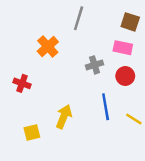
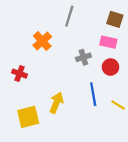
yellow square: (32, 133) -> (28, 117), size x1.5

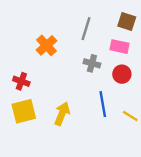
gray line: (69, 16) -> (86, 29), moved
gray cross: (83, 57) -> (92, 63), turned 32
yellow square: (28, 117) -> (24, 111), moved

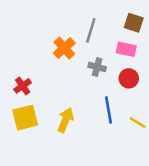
orange cross: (46, 45) -> (64, 48), moved
red cross: (21, 81) -> (23, 86), turned 35

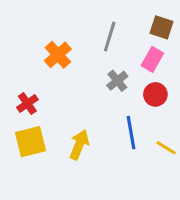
orange cross: (64, 48) -> (58, 55), moved
pink rectangle: (126, 49) -> (152, 59), turned -72
gray cross: (97, 67) -> (117, 81), turned 36

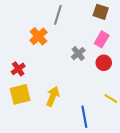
brown square: (162, 27) -> (101, 12), moved
gray line: (110, 37) -> (58, 15), moved
blue line: (131, 133) -> (84, 117), moved

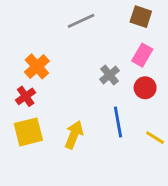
gray line: (58, 15) -> (81, 21), turned 48
orange cross: (39, 36) -> (37, 66), moved
blue line: (84, 117) -> (118, 122), moved

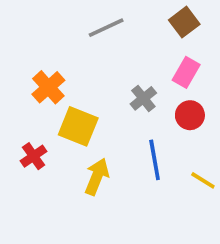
brown square: (141, 17) -> (184, 22), turned 35
red cross: (26, 96) -> (34, 156), moved
yellow square: (28, 132) -> (78, 126), moved, turned 36

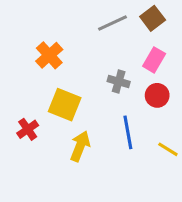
gray line: (106, 28) -> (112, 23), moved
orange cross: (48, 87) -> (49, 55), moved
gray cross: (143, 98) -> (119, 81), turned -35

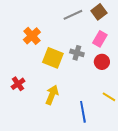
yellow square: (65, 105) -> (53, 58), moved
blue line: (128, 132) -> (83, 112), moved

